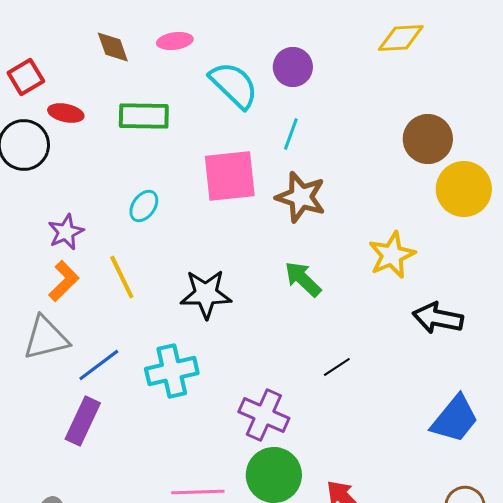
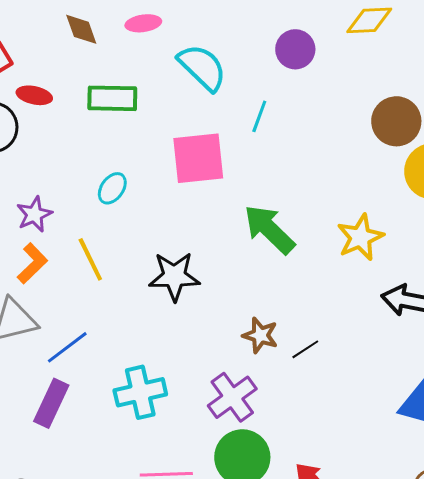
purple circle: (293, 67) -> (295, 49), moved
brown star: (301, 197) -> (260, 335), moved, size x0.7
green arrow: (303, 279) -> (269, 229), moved, size x1.4
cyan cross: (172, 371) -> (140, 392), moved
purple cross: (264, 415) -> (232, 397), turned 30

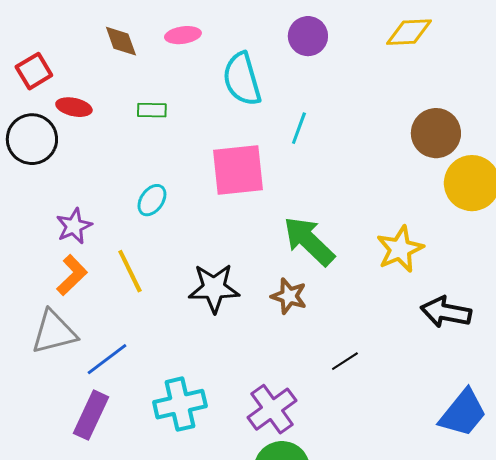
purple circle: (295, 49) -> (308, 36), moved
cyan semicircle: (202, 67) -> (242, 79), turned -150
green rectangle: (112, 98) -> (152, 110), size x0.6
brown star: (260, 335) -> (289, 296), moved

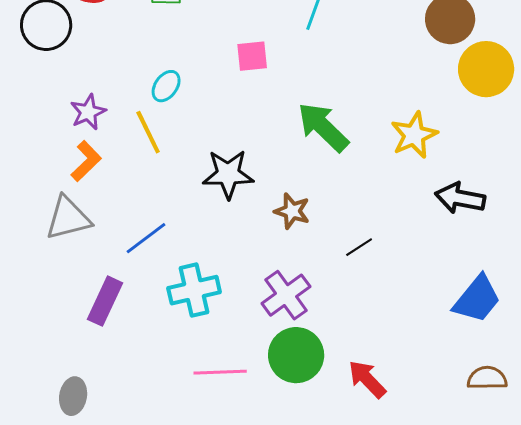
pink square: (238, 170) -> (252, 56), size x0.6
yellow line: (130, 271) -> (148, 132), moved
brown star: (289, 296) -> (292, 211), moved
blue line: (107, 359) -> (146, 238), moved

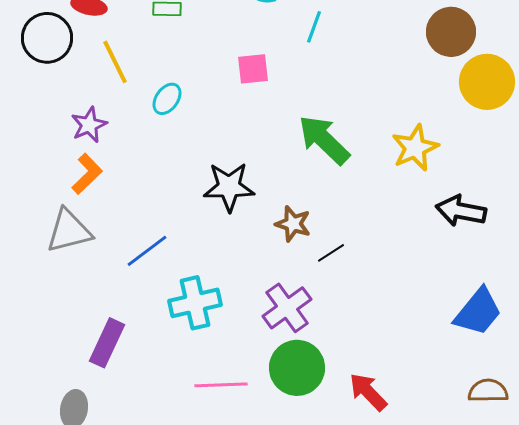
yellow line: (148, 132) -> (115, 62), moved
black line: (359, 247) -> (331, 253), moved
purple rectangle: (105, 301) -> (107, 343), moved

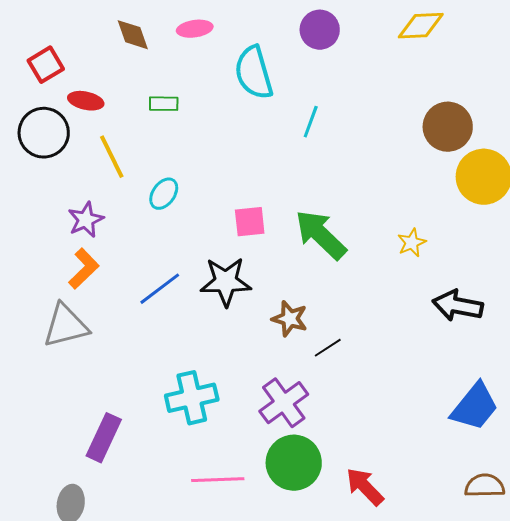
pink square: (253, 69) -> (250, 222), moved
yellow star: (415, 148) -> (412, 243), size x0.6
blue line: (147, 251) -> (160, 289), moved

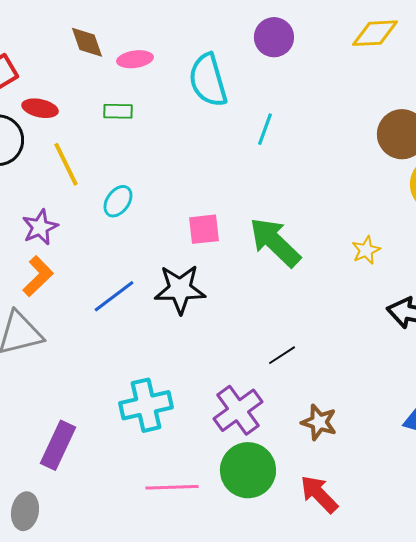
pink ellipse: (195, 29) -> (135, 59), moved
brown star: (290, 319) -> (319, 422), moved

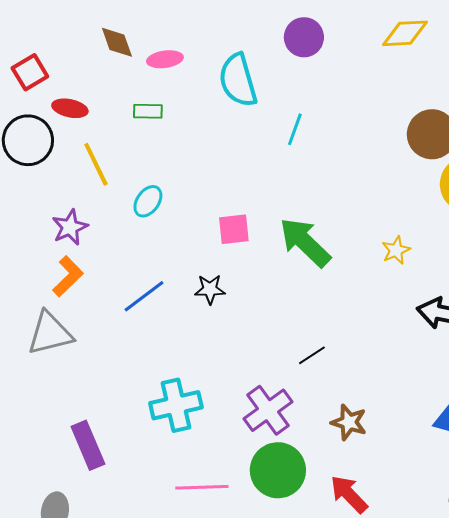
black star: (180, 289) -> (210, 289), size x0.6
purple rectangle: (58, 445) -> (88, 445), turned -48

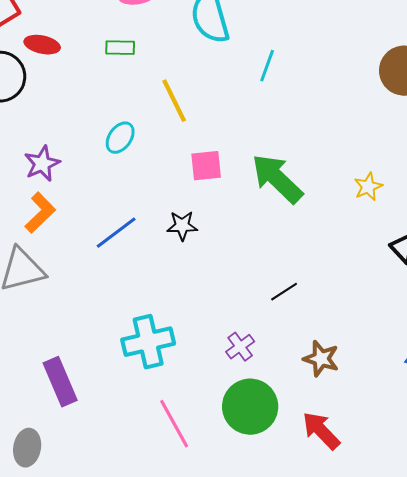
yellow line: (96, 164) -> (174, 101), moved
purple cross: (268, 410) -> (240, 347), size x0.6
pink line: (202, 487) -> (174, 424), turned 63

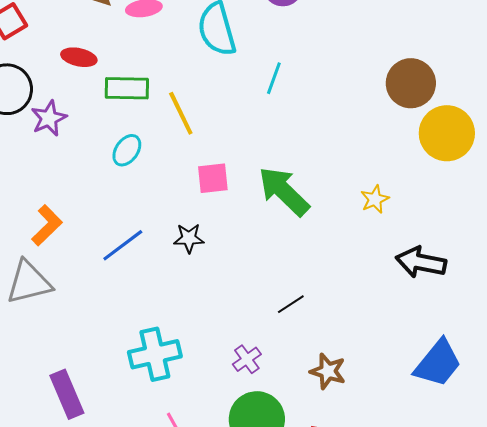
red ellipse: (42, 45) -> (79, 57), moved
green rectangle: (120, 48) -> (127, 88), moved, size x1.5
purple star: (42, 164) -> (49, 118), moved

